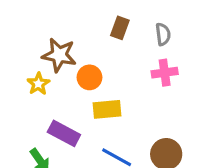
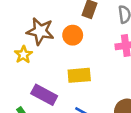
orange circle: (89, 77) -> (73, 35), moved

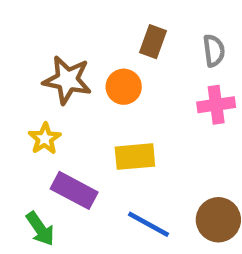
yellow star: (23, 55) -> (45, 139), moved

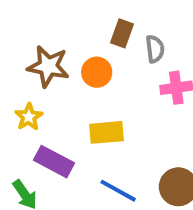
gray semicircle: (214, 51) -> (155, 49), moved

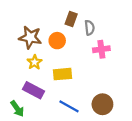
yellow star: (29, 117) -> (35, 62), moved

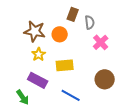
pink cross: (101, 49) -> (101, 42), turned -35
brown circle: (102, 104) -> (105, 79), moved

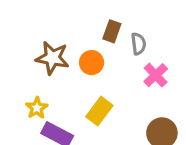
yellow star: (39, 54) -> (37, 108), moved
yellow rectangle: (65, 65) -> (99, 111), turned -48

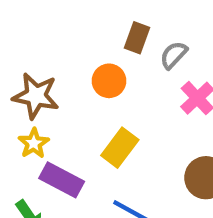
gray semicircle: (138, 44) -> (174, 55), turned -130
brown star: (52, 58) -> (36, 96), moved

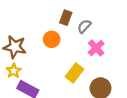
yellow rectangle: (120, 148) -> (74, 73), moved

